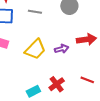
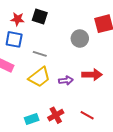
gray line: (35, 12) -> (40, 54), moved

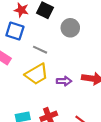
gray circle: (80, 39) -> (70, 28), moved

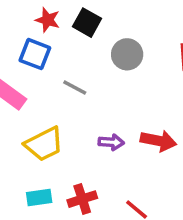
yellow trapezoid: (37, 74) -> (44, 144), moved

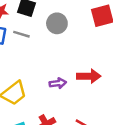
gray line: (75, 88) -> (21, 34), moved

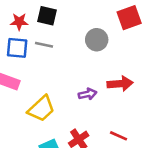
gray circle: (57, 23) -> (97, 40), moved

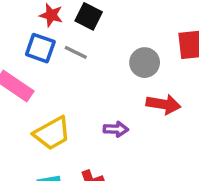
red arrow: (120, 84) -> (163, 104), moved

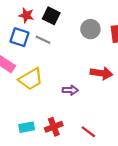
gray circle: (145, 63) -> (90, 29), moved
yellow trapezoid: (52, 133) -> (31, 79), moved

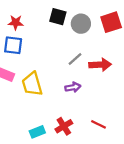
black square: (51, 16) -> (58, 17), moved
gray line: (43, 40) -> (75, 59), moved, turned -56
yellow trapezoid: (31, 79) -> (32, 84), turned 115

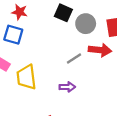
red arrow: (100, 65) -> (100, 50), moved

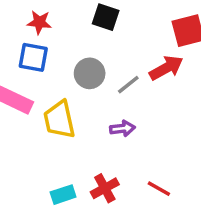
gray circle: (86, 24) -> (90, 73), moved
red arrow: (100, 50) -> (166, 68), turned -30

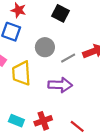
purple arrow: (122, 128) -> (60, 85), size x1.5
cyan rectangle: (63, 195) -> (16, 121), turned 32

